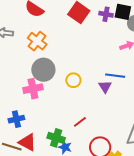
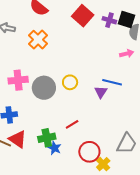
gray circle: (43, 70) -> (44, 88), moved
pink cross: (33, 89) -> (18, 80), moved
green cross: (56, 138) -> (47, 138), turned -36

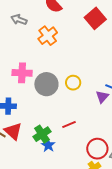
green cross: (47, 138) -> (42, 134), turned -30
red circle: (89, 152) -> (97, 149), moved

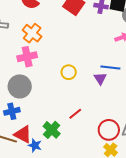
pink cross: (22, 73) -> (27, 57), moved
gray circle: (46, 84) -> (20, 86), moved
blue star: (48, 145) -> (35, 145), moved

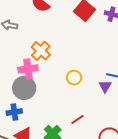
orange cross: (32, 33) -> (41, 51), moved
pink cross: (27, 57) -> (28, 69), moved

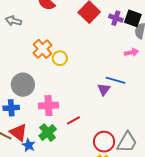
pink cross: (28, 69) -> (48, 106), moved
yellow circle: (74, 78) -> (60, 58), moved

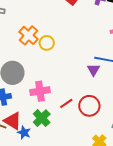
red circle: (104, 142) -> (89, 106), moved

